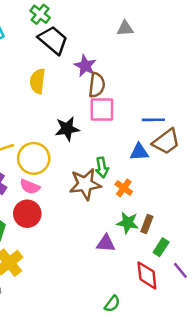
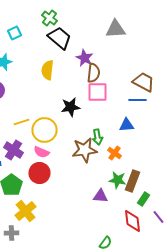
gray triangle: (125, 28) -> (116, 29), size x1.5
brown trapezoid: (166, 142) -> (144, 82), moved, turned -115
brown rectangle: (147, 224) -> (132, 181), size x1.5

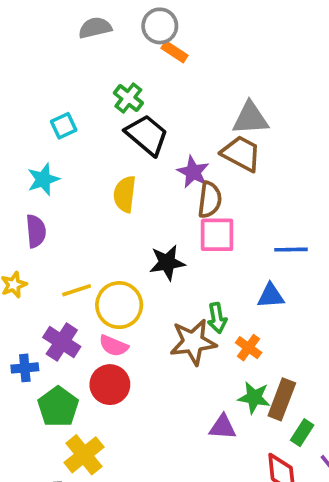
brown trapezoid: (144, 82) -> (241, 153), moved

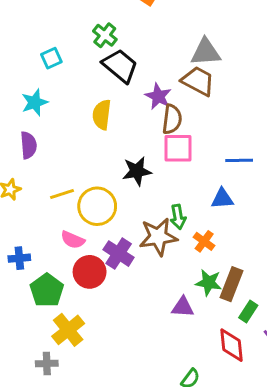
purple cross: (62, 342) -> (119, 254), moved
pink semicircle: (114, 346) -> (73, 240), moved

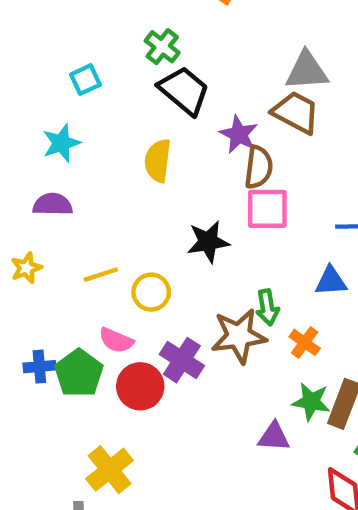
purple semicircle: (28, 145) -> (53, 204), turned -84
yellow circle: (97, 206) -> (151, 292), size x0.7
green pentagon: (47, 290) -> (79, 373), moved

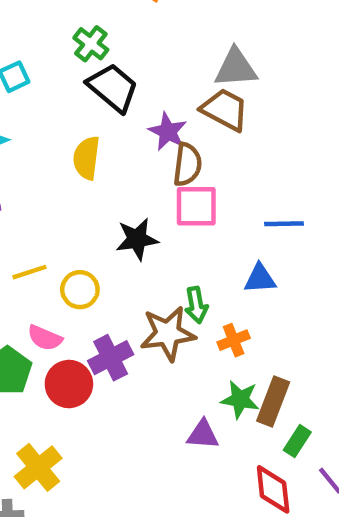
orange cross: (305, 342) -> (234, 340), turned 32
purple cross: (182, 360) -> (111, 358), turned 30

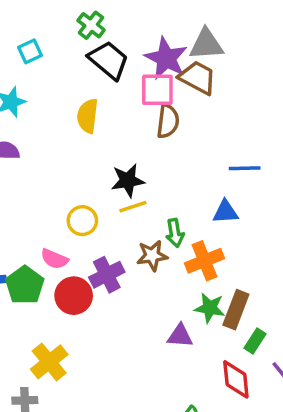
purple star: (168, 132) -> (166, 58), moved, size x1.4
pink square: (196, 206) -> (157, 90), moved
yellow line: (29, 272) -> (133, 207), moved
brown star: (168, 334) -> (152, 256), size x0.7
orange cross: (234, 340) -> (204, 261), size x1.5

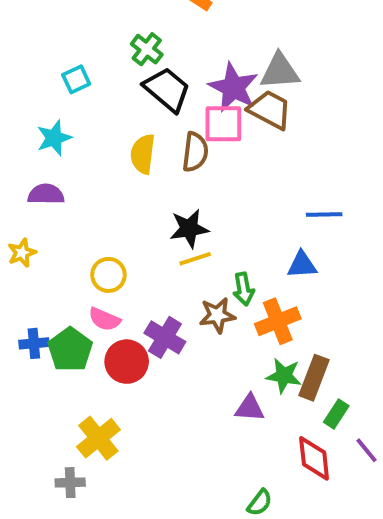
brown semicircle: (168, 121) -> (195, 152), moved
yellow circle: (82, 221) -> (108, 275), moved
purple cross: (107, 275) -> (165, 337), turned -32

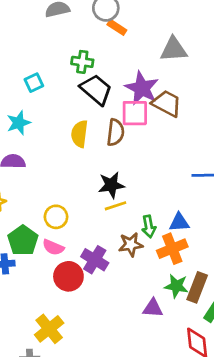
green cross: (147, 49) -> (82, 62), turned -30
gray triangle: (280, 71) -> (174, 49), moved
blue triangle: (302, 265) -> (179, 222), moved
green pentagon: (70, 349) -> (23, 240), moved

